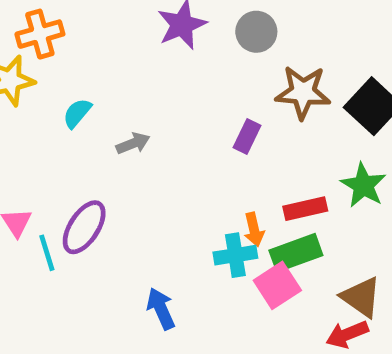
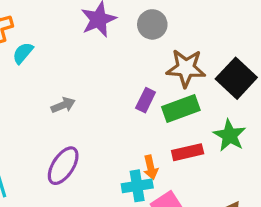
cyan semicircle: (77, 113) -> (23, 53), moved
purple ellipse: (84, 227) -> (63, 166), moved
green rectangle: (296, 253) -> (181, 108), moved

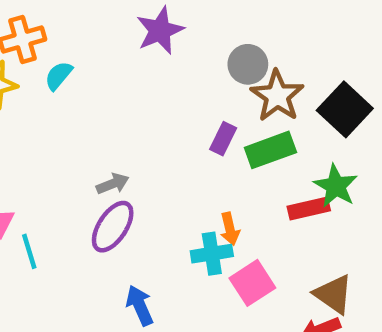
gray circle: (152, 24) -> (248, 64), moved
brown star: (186, 68) -> (277, 96), turned 30
gray arrow: (63, 105) -> (113, 184), moved
red rectangle: (188, 152) -> (309, 209), moved

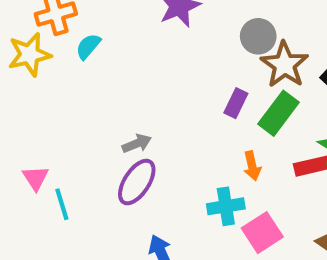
green rectangle: (270, 150) -> (278, 113), turned -33
orange arrow: (230, 229) -> (252, 166), moved

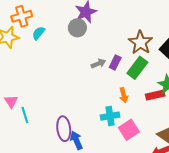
gray circle: (258, 36) -> (77, 28), moved
gray arrow: (137, 144) -> (98, 64), moved
purple ellipse: (137, 182) -> (64, 129), moved, turned -40

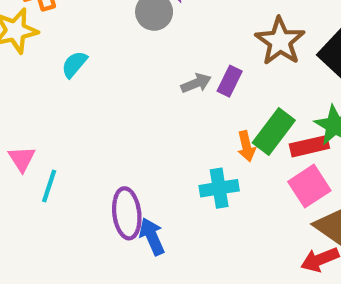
cyan semicircle: (39, 33) -> (74, 64), moved
green rectangle: (137, 68) -> (274, 131), moved
cyan line: (25, 115) -> (49, 186), turned 35
pink square: (129, 130) -> (309, 186), moved

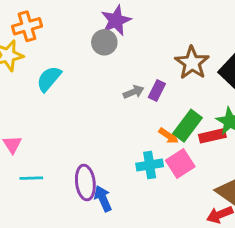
cyan semicircle: (74, 64) -> (49, 79), size x1.4
orange arrow: (246, 146) -> (169, 136), turned -42
cyan line: (49, 186) -> (31, 178), moved, turned 70
pink square: (309, 186) -> (180, 164), moved

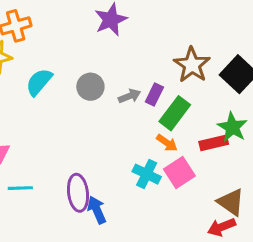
gray circle: (104, 42) -> (90, 87), moved
green rectangle: (188, 126) -> (175, 113), moved
cyan cross: (150, 165) -> (147, 174), turned 35

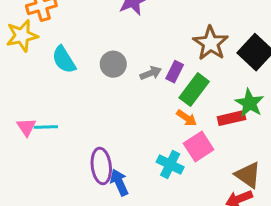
cyan semicircle: (39, 82) -> (64, 60), turned -72
cyan cross: (147, 174) -> (170, 164), moved
cyan line: (20, 188) -> (46, 127), moved

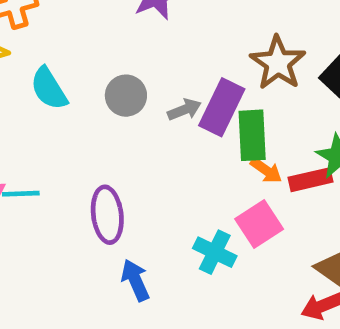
purple rectangle: (175, 72) -> (222, 107), size x1.6
green rectangle: (194, 90) -> (252, 135), turned -40
orange arrow: (187, 118) -> (266, 170), moved
purple ellipse: (101, 166) -> (107, 215), moved

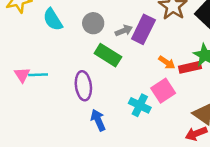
green rectangle: (252, 135) -> (108, 55), moved, turned -55

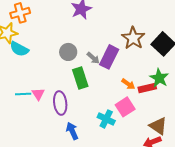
cyan semicircle: (53, 20) -> (19, 49), moved, turned -30
gray arrow: (124, 31) -> (93, 58), turned 64
green rectangle: (108, 55) -> (80, 78), turned 40
pink triangle: (22, 75) -> (38, 94), moved

